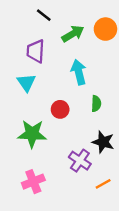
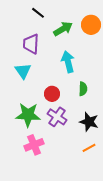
purple cross: (80, 161) -> (57, 117), moved
pink cross: (33, 182) -> (34, 145), moved
orange line: (103, 184) -> (89, 148), moved

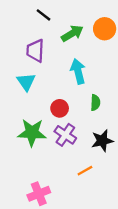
black star: (89, 122) -> (102, 141), turned -30
pink cross: (34, 145) -> (39, 194), moved
orange line: (89, 148) -> (85, 171), moved

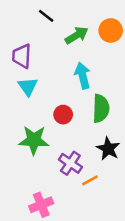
purple trapezoid: (35, 51) -> (22, 56), moved
green semicircle: (95, 103) -> (101, 108), size x1.6
purple cross: (65, 135) -> (70, 163), moved
black star: (102, 141) -> (108, 149), turned -30

